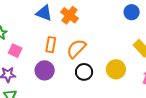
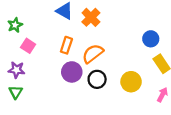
blue circle: (132, 12) -> (151, 39), moved
purple circle: (45, 70) -> (72, 72), moved

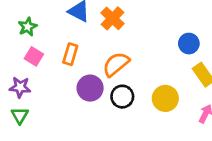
green star: (15, 25) -> (28, 27), moved
orange rectangle: (66, 45) -> (70, 54), moved

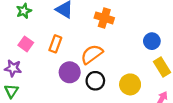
orange cross: (112, 18) -> (104, 18), moved, turned -30
green star: (28, 27) -> (24, 11), moved

